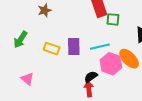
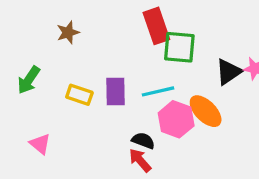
green square: (113, 19) -> (179, 47), size x1.5
black semicircle: (91, 77) -> (143, 141), turned 56
red arrow: (89, 89) -> (140, 160), turned -35

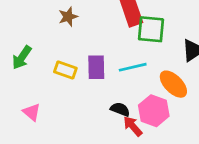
brown star: (68, 33) -> (68, 17), moved
pink hexagon: (176, 119) -> (154, 111), moved
red arrow: (140, 160) -> (133, 126), moved

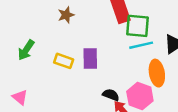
cyan line: (133, 67) -> (141, 45), moved
orange ellipse: (173, 84) -> (157, 73), turned 35
pink triangle: (32, 112) -> (20, 97), moved

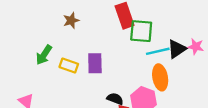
cyan line: (141, 45) -> (158, 51), moved
green arrow: (26, 50) -> (44, 55), moved

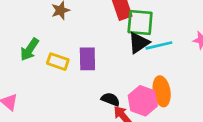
black triangle: (177, 49) -> (139, 43), moved
orange ellipse: (160, 77) -> (162, 91), moved

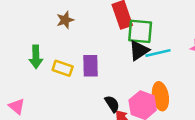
green arrow: (30, 49) -> (36, 57), turned -35
black semicircle: (110, 99) -> (112, 104), turned 36

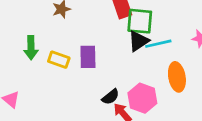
orange ellipse: (160, 96) -> (177, 77), moved
black semicircle: (112, 104) -> (111, 97), turned 84

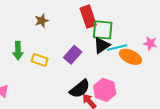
purple rectangle: (88, 57) -> (73, 55), moved, turned 42
orange ellipse: (177, 77) -> (130, 57), moved, turned -55
black semicircle: (111, 97) -> (80, 89), size x1.5

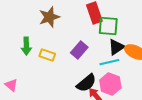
brown star: (42, 21) -> (49, 17), size x1.5
black triangle: (102, 45) -> (116, 47), moved
cyan line: (117, 48) -> (109, 62), moved

